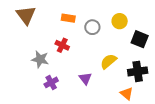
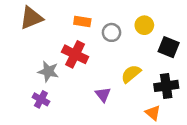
brown triangle: (26, 15) -> (31, 18), turned 45
red cross: (62, 45) -> (75, 54), size x1.5
purple cross: (51, 82) -> (41, 99), moved, turned -32

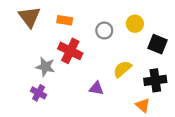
brown triangle: (31, 18) -> (29, 17), turned -45
orange rectangle: (82, 22) -> (65, 20), moved
purple triangle: (103, 94) -> (96, 88), turned -42

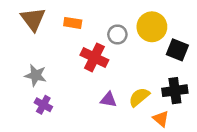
yellow circle: (135, 24) -> (152, 27), size x1.5
red cross: (70, 51) -> (94, 57), moved
gray star: (45, 67) -> (36, 75), moved
yellow semicircle: (122, 69) -> (139, 97), moved

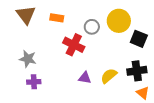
purple cross: (43, 105) -> (34, 82), turned -32
orange triangle: (161, 119) -> (143, 93), moved

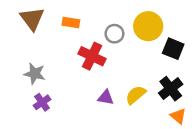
black cross: (137, 71) -> (171, 89), turned -30
purple cross: (34, 82) -> (42, 102), turned -32

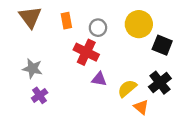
orange rectangle: (71, 22) -> (66, 21), turned 70
gray circle: (114, 34) -> (98, 28), moved
purple triangle: (106, 97) -> (99, 79), moved
orange triangle: (178, 116) -> (141, 107), moved

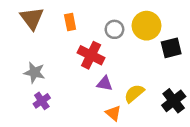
gray circle: (98, 28) -> (114, 29), moved
black square: (162, 45) -> (171, 48), turned -36
black cross: (160, 83) -> (174, 101), moved
orange triangle: (141, 107) -> (113, 113), moved

